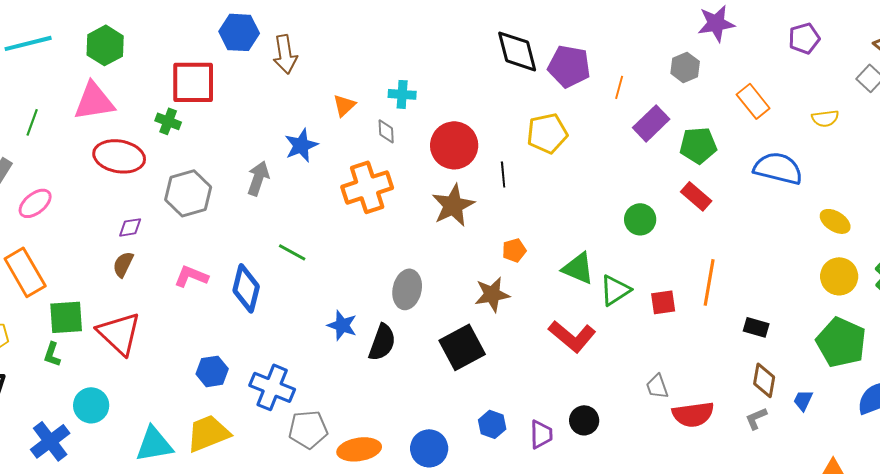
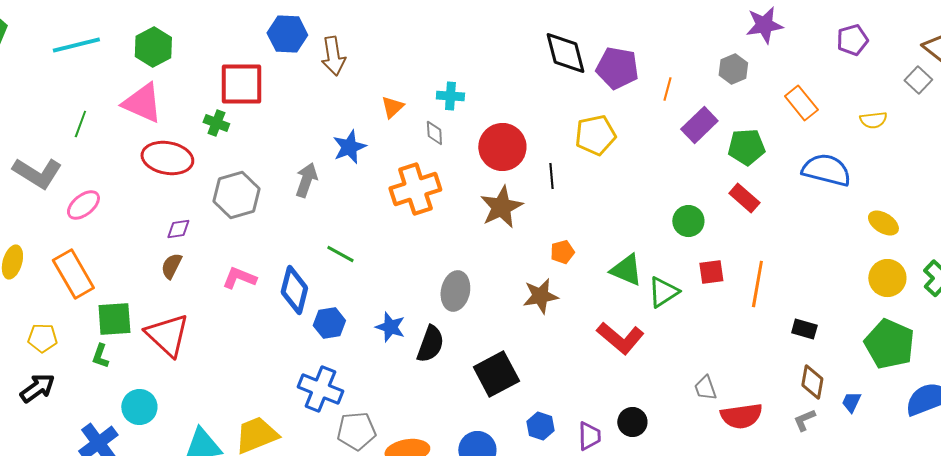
pink triangle: (94, 101) -> (142, 103), turned 33
red square: (663, 302) -> (711, 272), moved
black square: (462, 347) -> (496, 374), moved
blue hexagon: (212, 371) -> (329, 323), moved

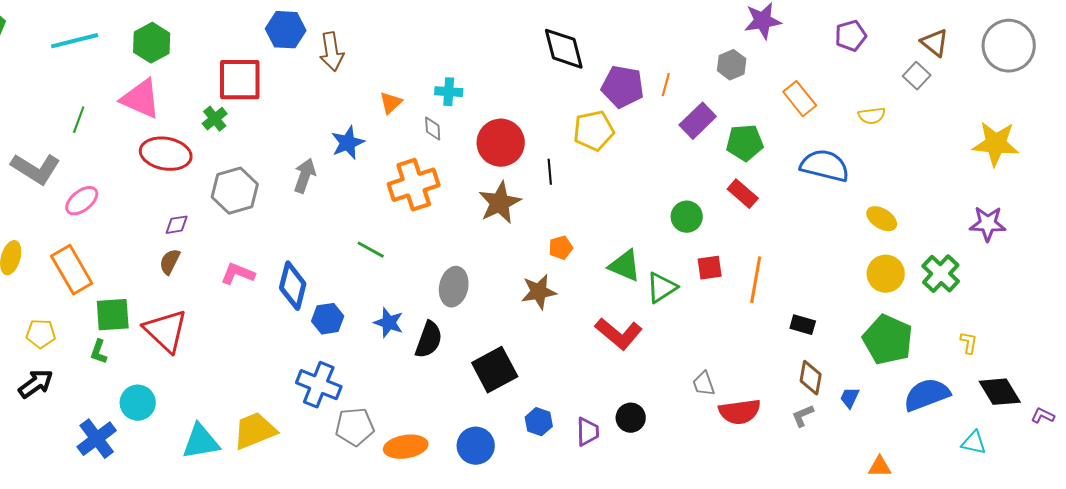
purple pentagon: (617, 68) -> (623, 87), moved
green cross: (216, 123) -> (215, 119), turned 30
green line: (340, 254) -> (371, 250), moved

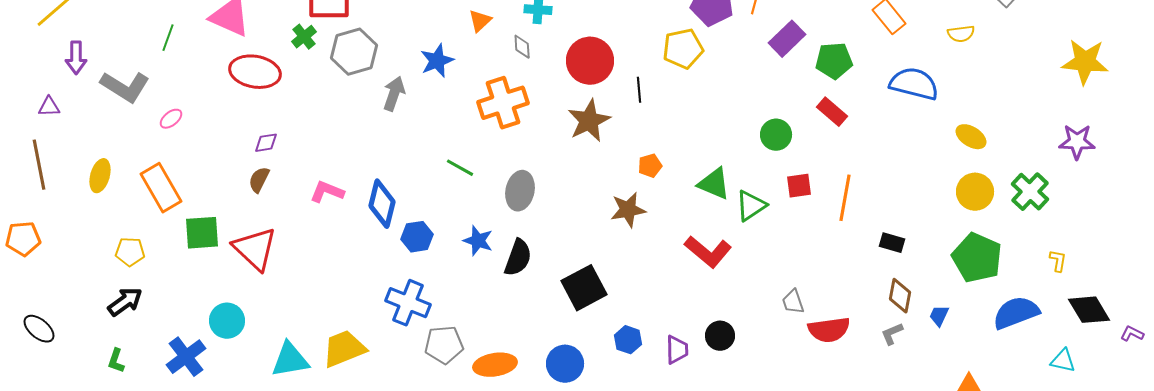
gray hexagon: (235, 191) -> (354, 52), moved
pink ellipse: (82, 201) -> (171, 119), size x0.7
gray ellipse: (454, 287) -> (520, 191), moved
green L-shape: (99, 352) -> (116, 361), moved

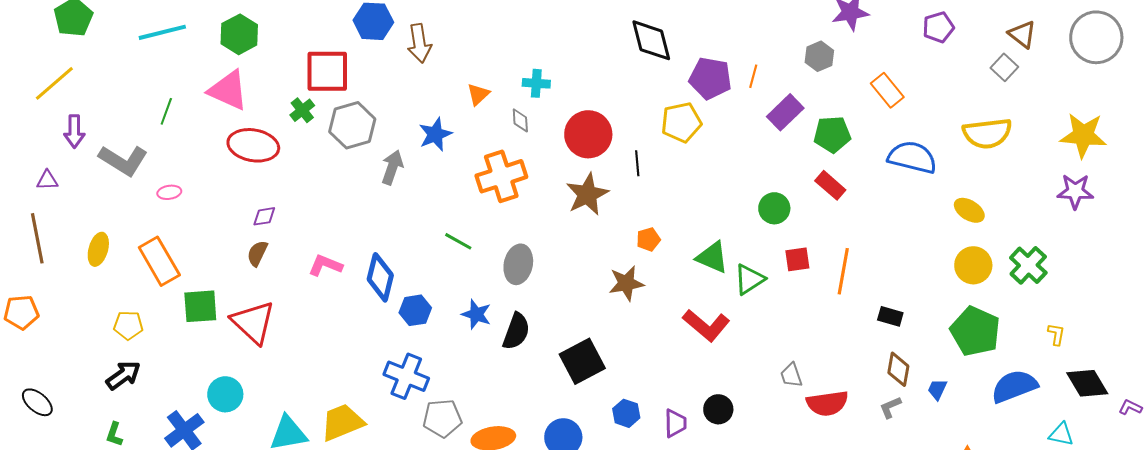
yellow semicircle: (961, 34) -> (987, 133), moved, size x1.8
pink ellipse: (171, 119) -> (169, 192), turned 30
purple star: (1077, 142) -> (1075, 191), moved

